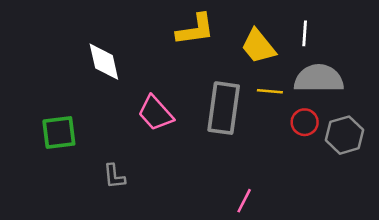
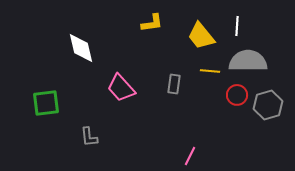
yellow L-shape: (195, 30) -> (152, 23), size x0.7
gray rectangle: (224, 108) -> (174, 84), size x0.5

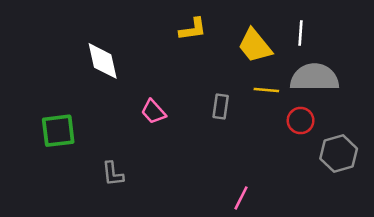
pink trapezoid: (121, 88) -> (153, 112), size x0.7
gray hexagon: (268, 105) -> (339, 154), moved

